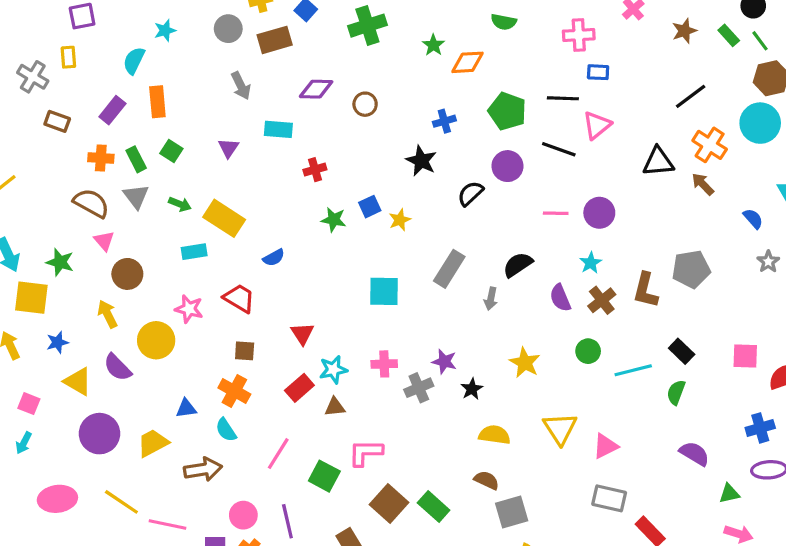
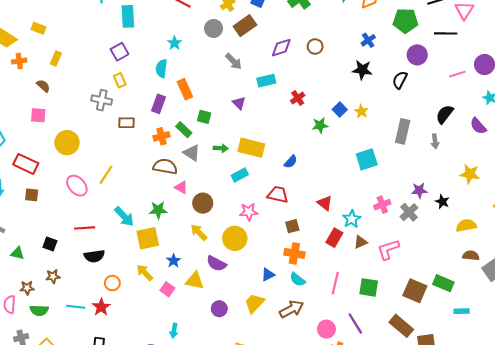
pink square: (29, 404) -> (167, 289), moved, turned 32
purple circle: (100, 434) -> (219, 309), size x0.6
pink L-shape: (366, 453) -> (388, 249), moved

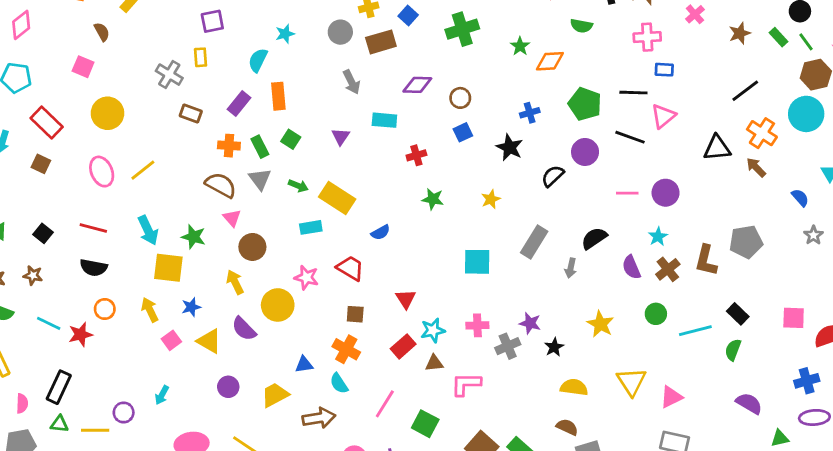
blue square: (340, 109) -> (463, 132), moved

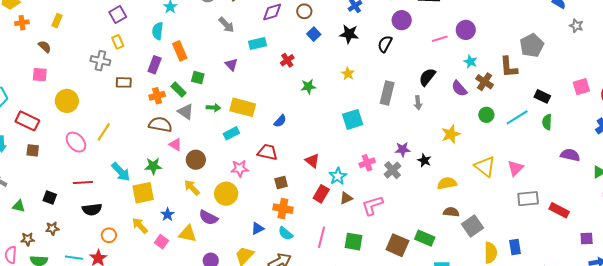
yellow star: (600, 324) -> (451, 134), turned -30

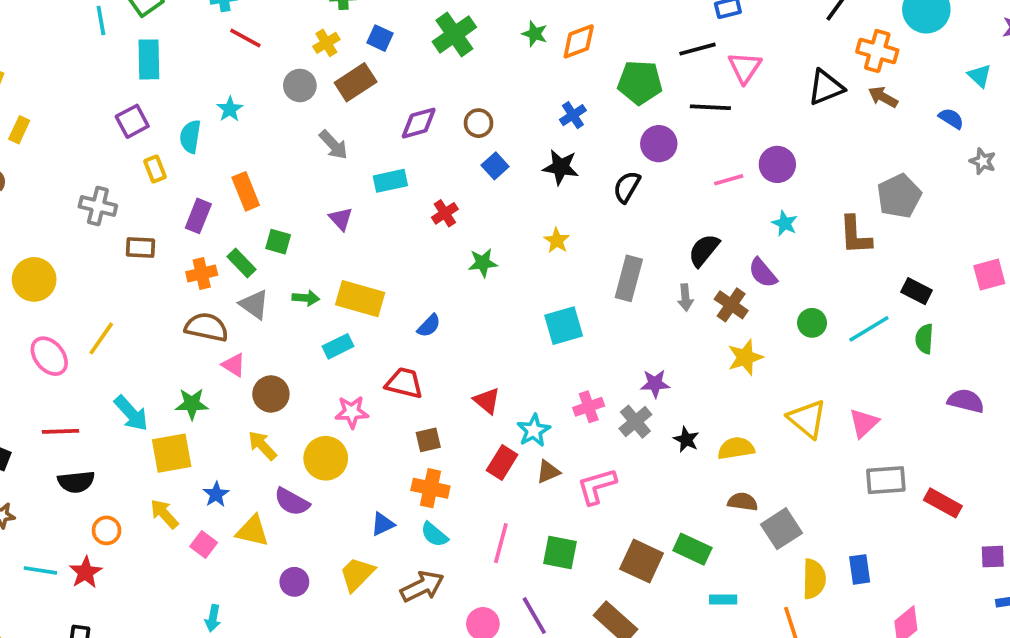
cyan semicircle: (158, 31) -> (190, 137), moved
yellow rectangle: (118, 42) -> (155, 169), moved
brown cross: (485, 82) -> (731, 305), moved
black star: (424, 160) -> (686, 440), moved

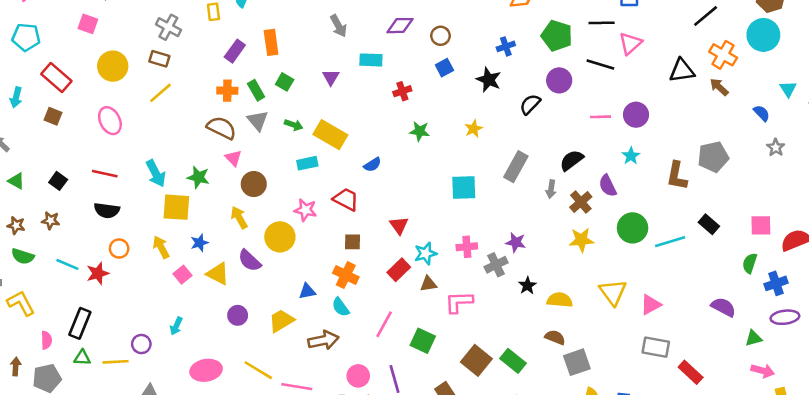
brown rectangle: (140, 247) -> (159, 59), moved
green circle: (812, 323) -> (633, 228), size x1.5
yellow line: (101, 338) -> (160, 93), moved
green semicircle: (924, 339) -> (750, 263), moved

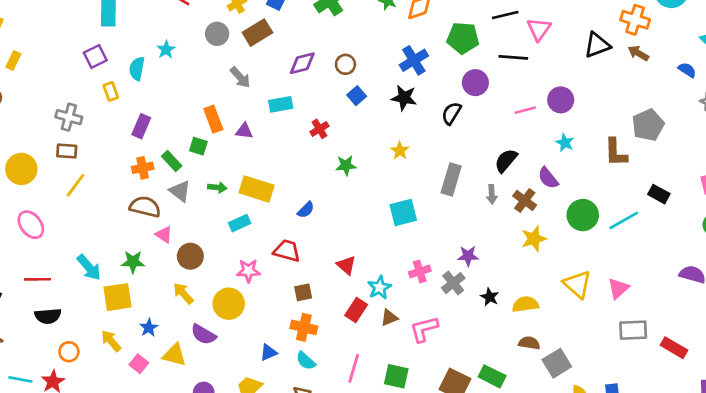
orange rectangle: (271, 42) -> (213, 119), moved
blue cross: (506, 46) -> (414, 60), size x1.5
purple triangle: (331, 77) -> (244, 131), turned -42

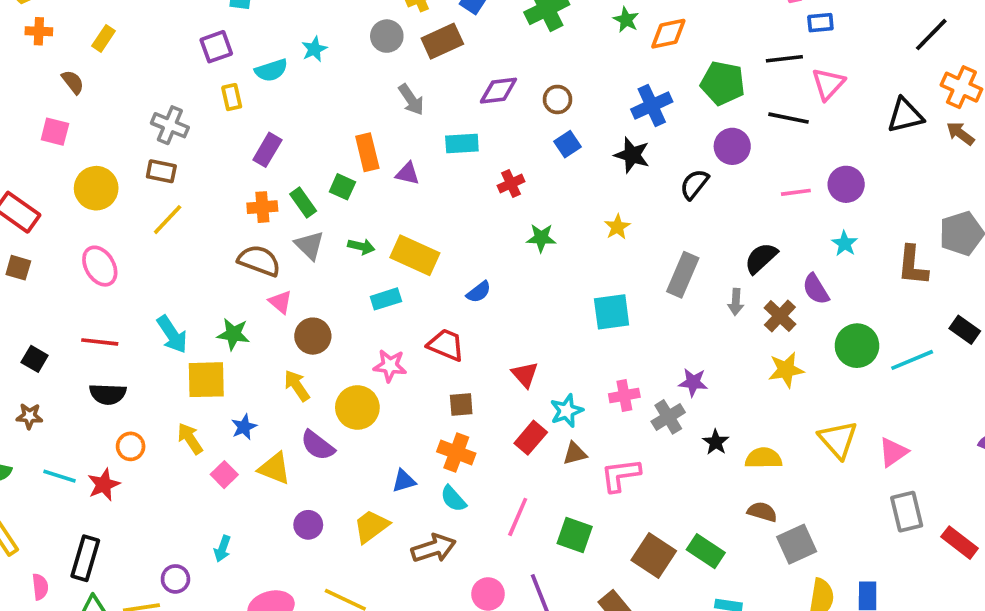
cyan semicircle: (137, 69) -> (271, 70), turned -125
gray rectangle: (633, 330) -> (907, 512), turned 72

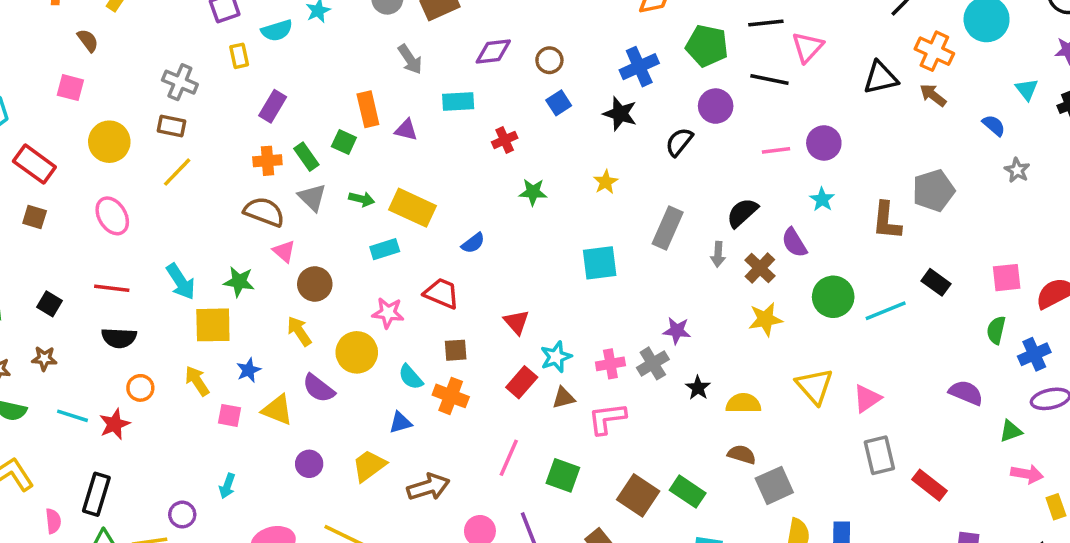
pink cross: (624, 396) -> (610, 364), moved
pink square: (224, 475) -> (229, 415), turned -35
cyan semicircle: (453, 499) -> (411, 377), moved

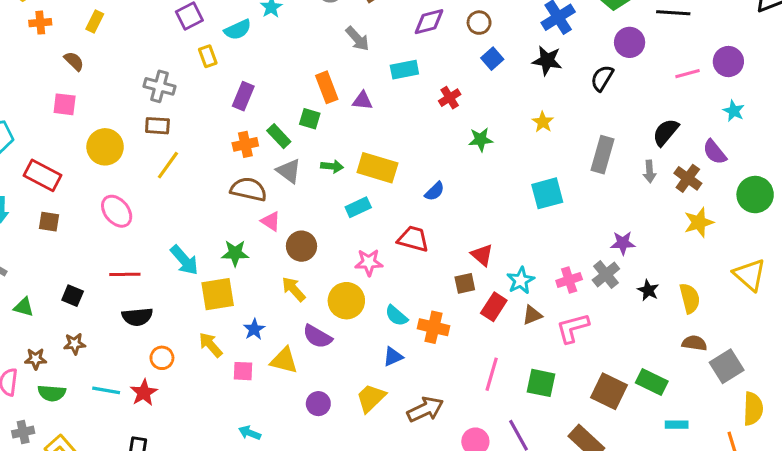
brown square: (456, 350) -> (465, 283), moved
yellow semicircle: (743, 403) -> (690, 298), turned 84
cyan arrow: (227, 486) -> (250, 433), turned 100

